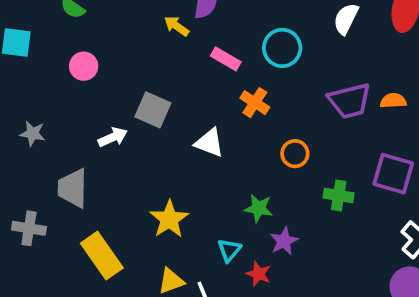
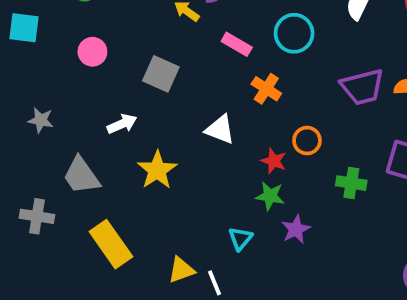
gray square: (153, 110) -> (161, 74), moved
gray trapezoid: (73, 188) -> (81, 176), turned -36
yellow star: (169, 219) -> (157, 170), moved
red star: (258, 274) -> (274, 161), moved

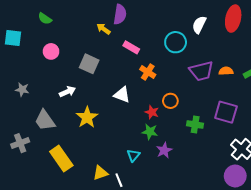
cyan circle: (294, 33) -> (176, 42), moved
gray cross: (37, 216) -> (20, 143), turned -30

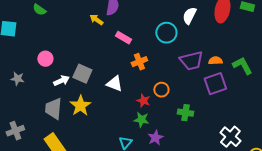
pink circle: (51, 51) -> (45, 59), moved
gray square: (89, 64) -> (82, 74), moved
orange cross: (148, 72) -> (139, 62), turned 35
purple square: (226, 112) -> (215, 84), moved, turned -35
gray trapezoid: (45, 120) -> (53, 109), moved, turned 40

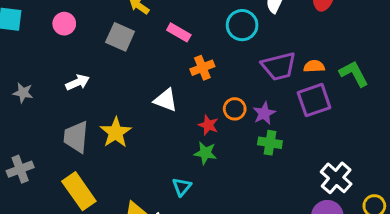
pink circle: (45, 59) -> (64, 24), moved
gray square: (82, 74) -> (120, 37), moved
white arrow: (61, 81) -> (77, 82), moved
purple star: (155, 138) -> (264, 113), moved

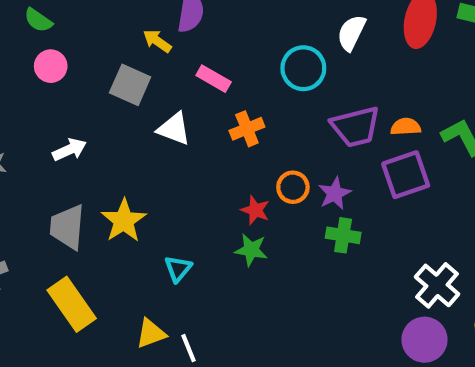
white triangle: (166, 100) -> (174, 129), moved
cyan triangle: (182, 187) -> (178, 269), moved

